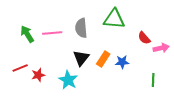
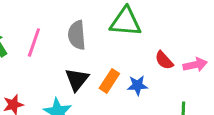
pink line: (52, 33) -> (34, 43), turned -66
red semicircle: (144, 38) -> (164, 60), moved

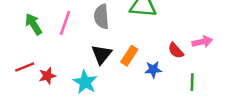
red semicircle: (164, 60) -> (176, 51), moved
blue star: (137, 85) -> (153, 70), moved

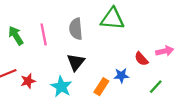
pink line: (65, 23) -> (44, 34), turned -30
orange rectangle: (129, 56) -> (101, 87), moved
green line: (192, 82) -> (156, 87), turned 40

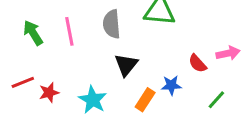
black triangle: (76, 62) -> (126, 65), moved

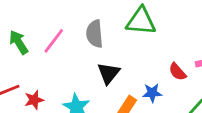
pink line: (69, 31) -> (54, 41), turned 48

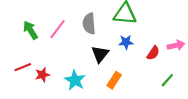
red semicircle: (177, 72) -> (153, 53), turned -104
blue star: (152, 93) -> (126, 42), moved

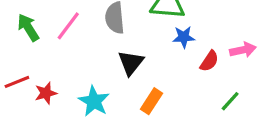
blue star: (126, 42) -> (184, 37), moved

